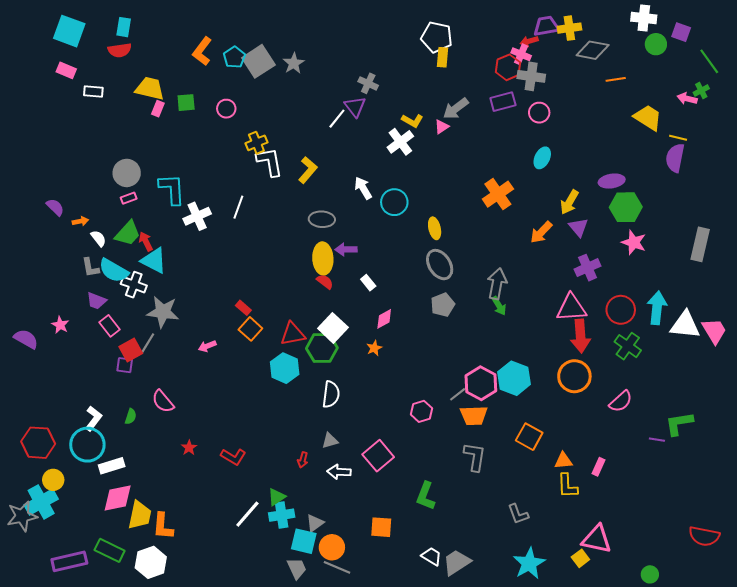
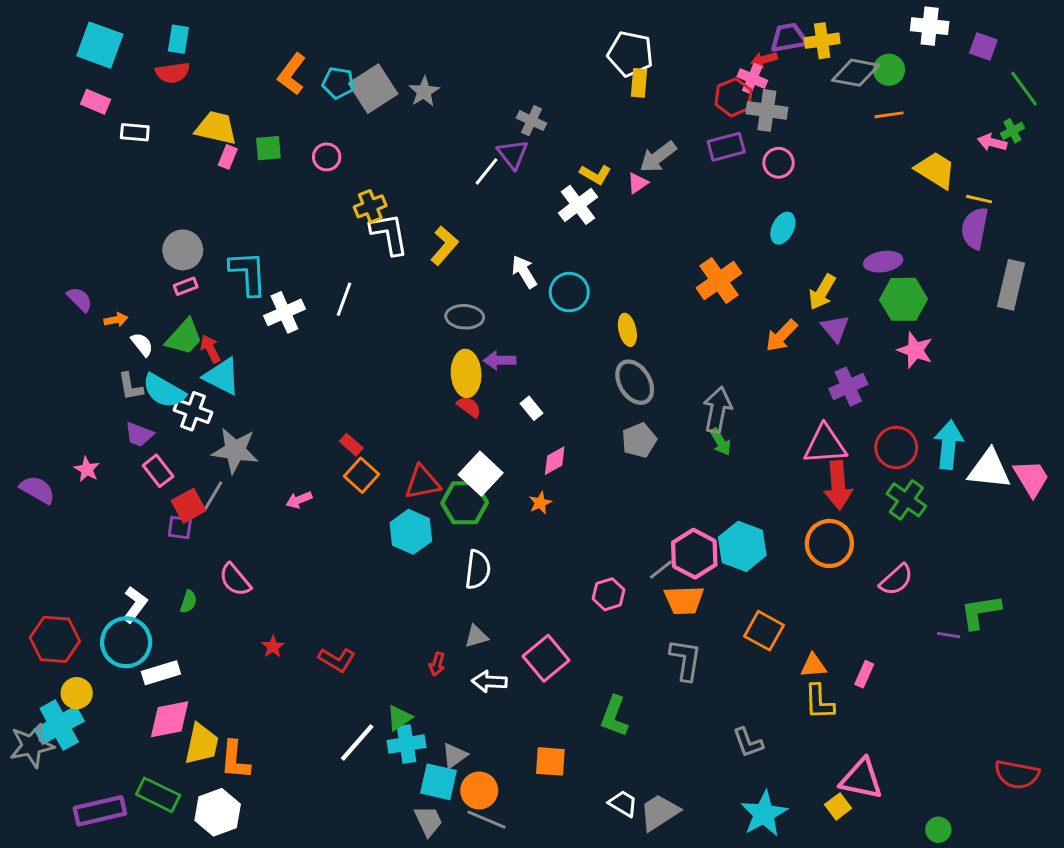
green circle: (656, 44) -> (889, 70), moved
cyan pentagon: (234, 57) -> (338, 83), turned -30
gray rectangle: (700, 244) -> (1011, 285), moved

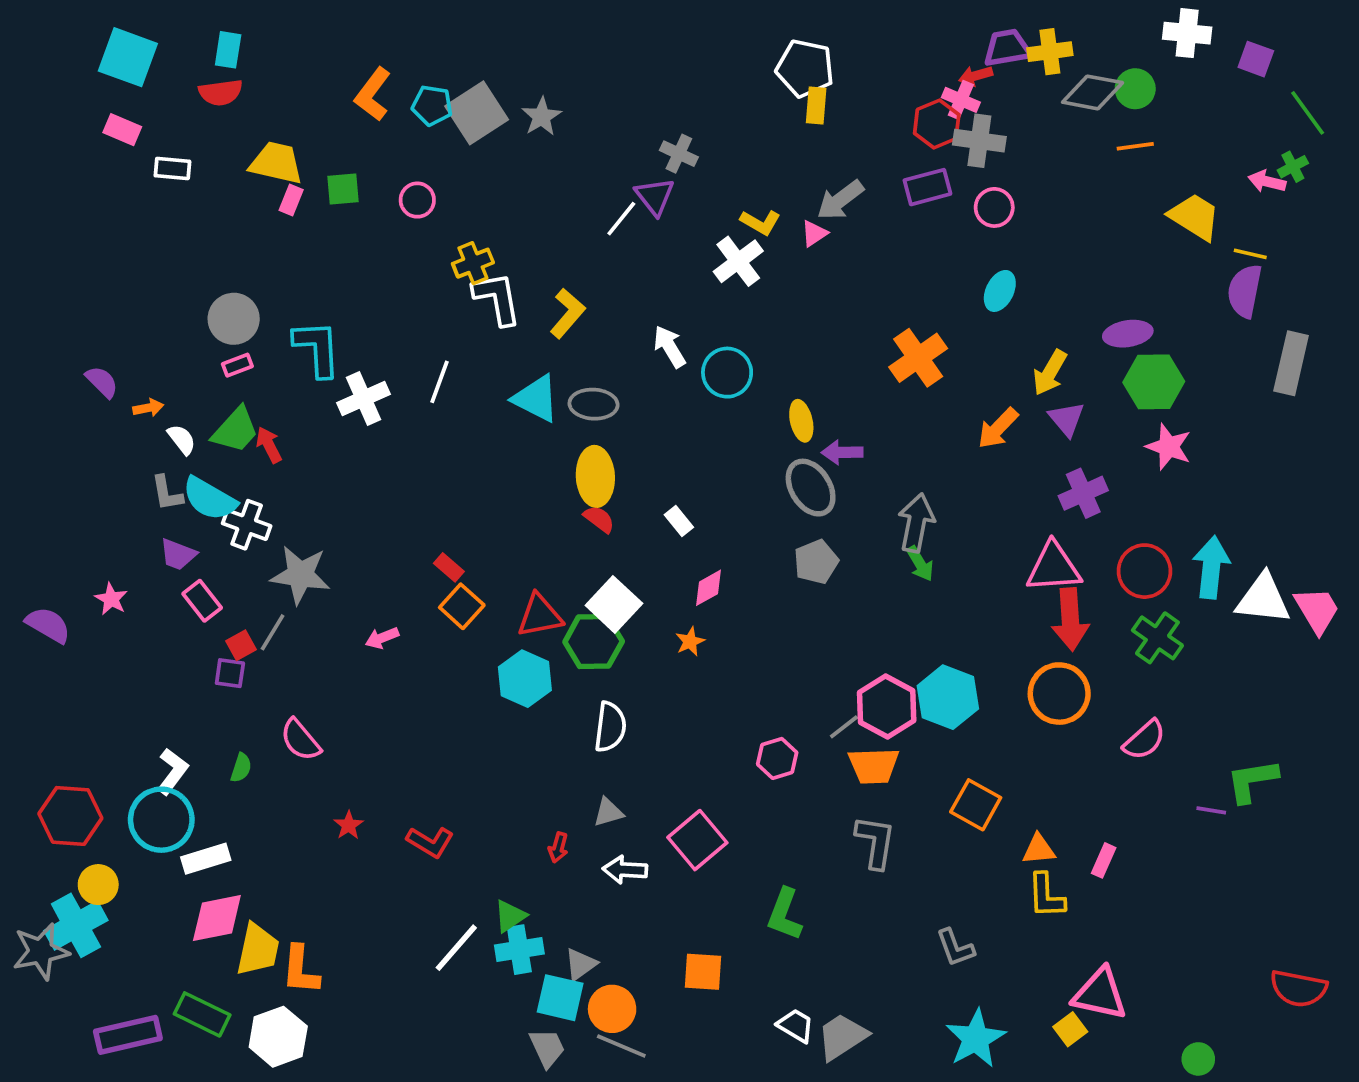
purple arrow: (500, 360) -> (842, 452), moved
cyan triangle: (222, 376) -> (536, 399), moved
red square: (189, 506) -> (241, 645), size x0.7

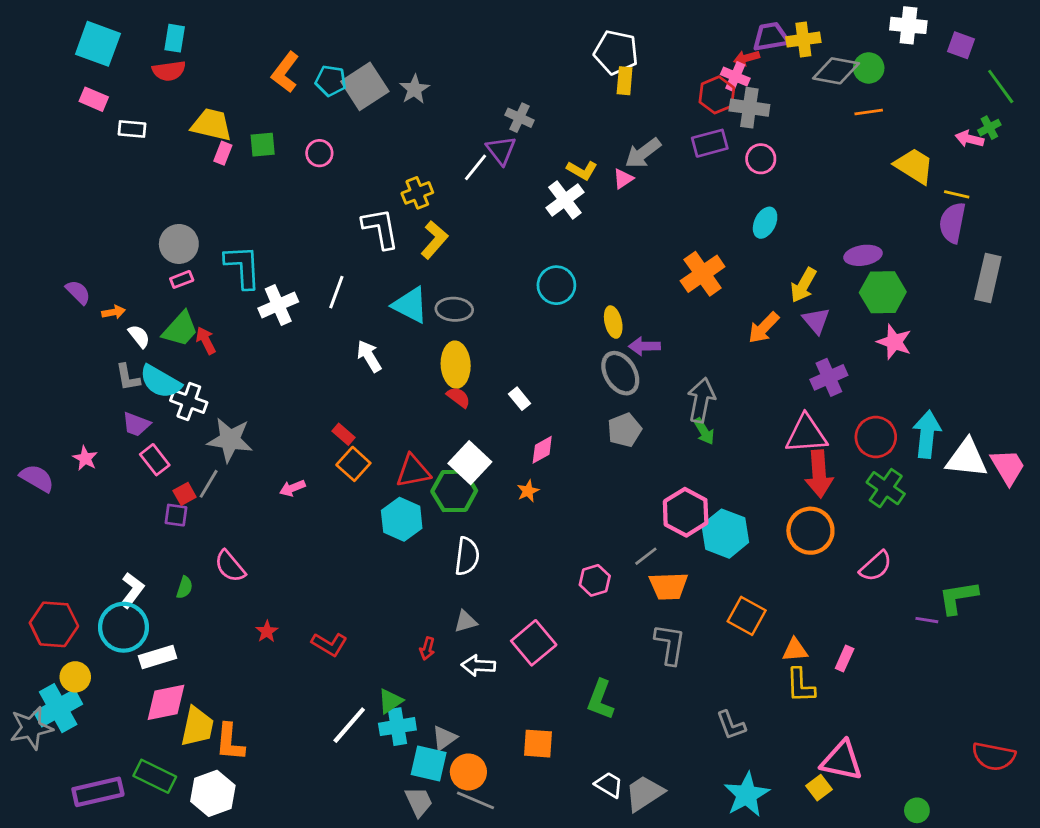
yellow cross: (473, 263) -> (417, 193), moved
white arrow: (670, 347) -> (369, 356), moved
pink hexagon: (887, 706) -> (686, 512), moved

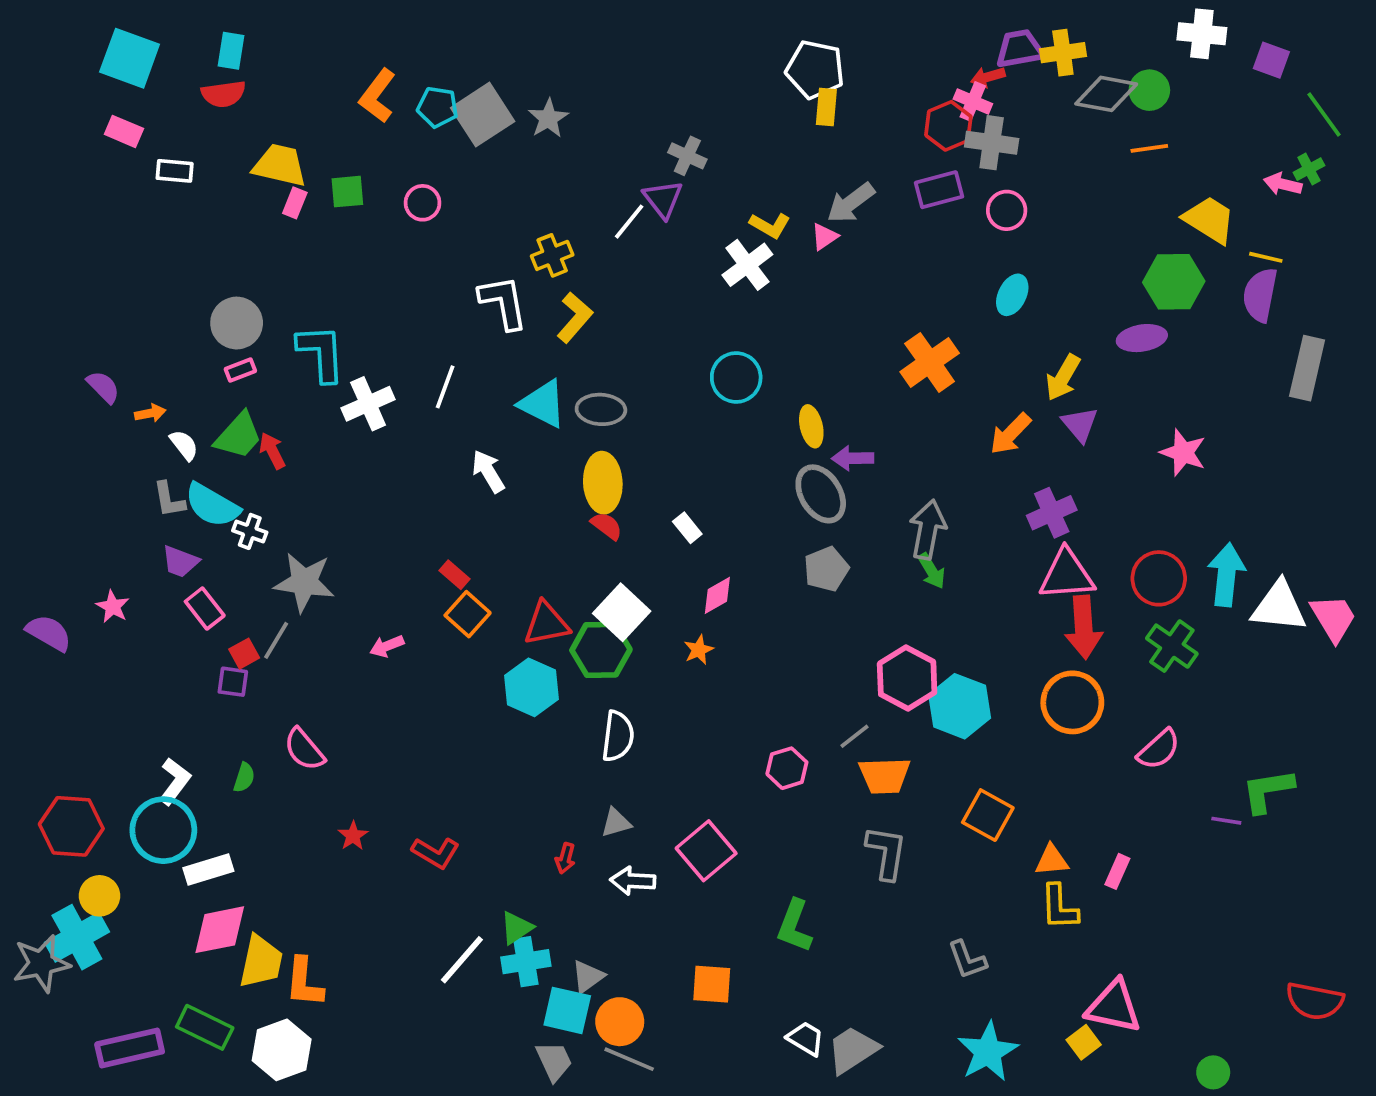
green hexagon: (883, 292) -> (1174, 282), moved
purple cross: (829, 377) -> (1052, 513), moved
white cross: (189, 402) -> (250, 531), size x0.7

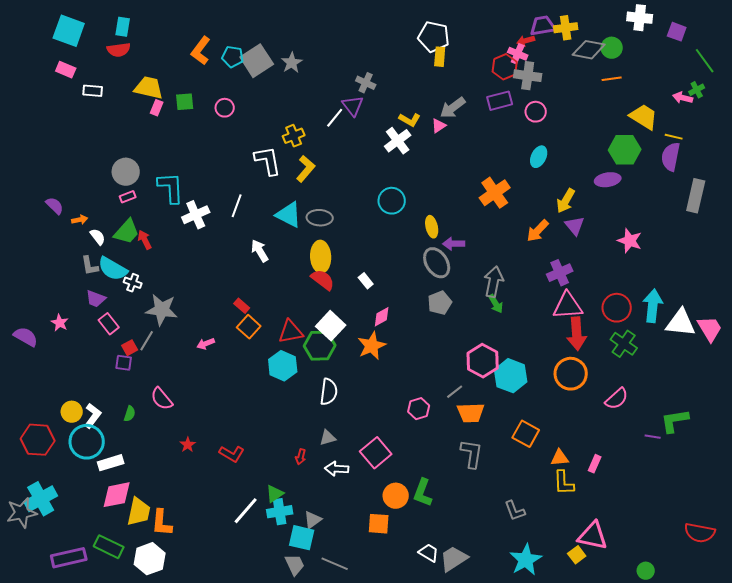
red semicircle: (607, 526) -> (323, 280), size x1.4
orange star: (699, 650) -> (372, 346), size x1.8
yellow circle: (99, 896) -> (72, 412), moved
orange circle: (620, 1022) -> (396, 496), moved

